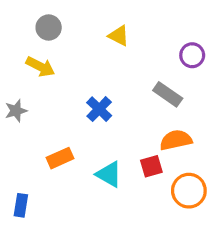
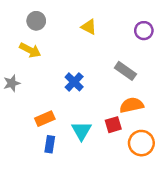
purple circle: (192, 55) -> (144, 31), moved
cyan triangle: (109, 174) -> (81, 131), turned 30
blue rectangle: (21, 205) -> (50, 144), moved

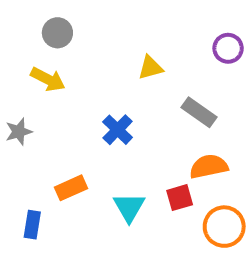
yellow triangle: (89, 27) -> (151, 68), moved, turned -42
blue rectangle: (50, 144) -> (32, 225), moved

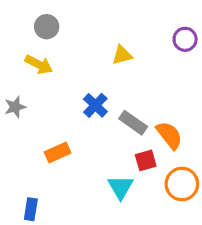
gray rectangle: (199, 112) -> (133, 123), moved
orange semicircle: (209, 167) -> (169, 135), turned 64
cyan triangle: (129, 207) -> (121, 187), moved
blue rectangle: (32, 225) -> (31, 209), moved

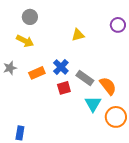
orange rectangle: (58, 153) -> (37, 73), moved
red square: (146, 160) -> (64, 88), moved
cyan triangle: (121, 187) -> (93, 104), moved

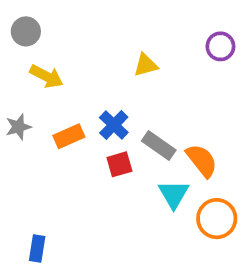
gray circle: (30, 17) -> (26, 31), moved

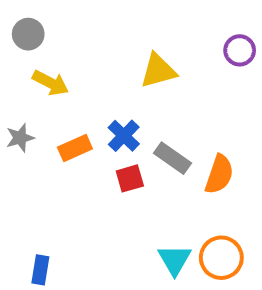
yellow triangle: (146, 65) -> (158, 71), size x1.4
orange semicircle: (202, 161) -> (219, 174), turned 57
cyan triangle: (174, 194) -> (175, 260), moved
orange circle: (217, 219) -> (221, 258), moved

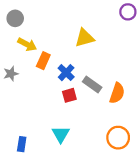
purple circle: (240, 50) -> (128, 12), moved
orange rectangle: (75, 148) -> (43, 61), moved, turned -42
cyan triangle: (175, 260) -> (61, 134), moved

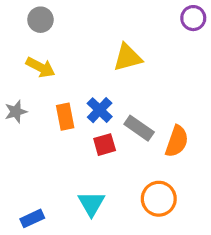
gray circle: (15, 18) -> (40, 20), moved
orange rectangle: (43, 61) -> (65, 117), moved, turned -35
orange circle: (118, 138) -> (159, 199), moved
blue rectangle: (22, 144) -> (32, 218), turned 56

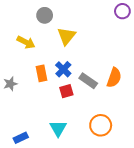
gray circle: (40, 20) -> (45, 15), moved
yellow triangle: (128, 57) -> (66, 36), moved, turned -36
gray star: (16, 112) -> (10, 84), moved
orange semicircle: (177, 141) -> (114, 78), moved

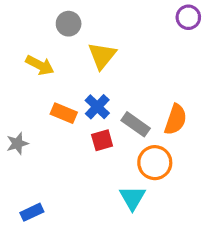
orange rectangle: (41, 73) -> (64, 113), turned -56
gray star: (10, 84) -> (17, 143), moved
orange circle: (101, 125) -> (155, 163), moved
cyan triangle: (58, 128) -> (132, 198), moved

